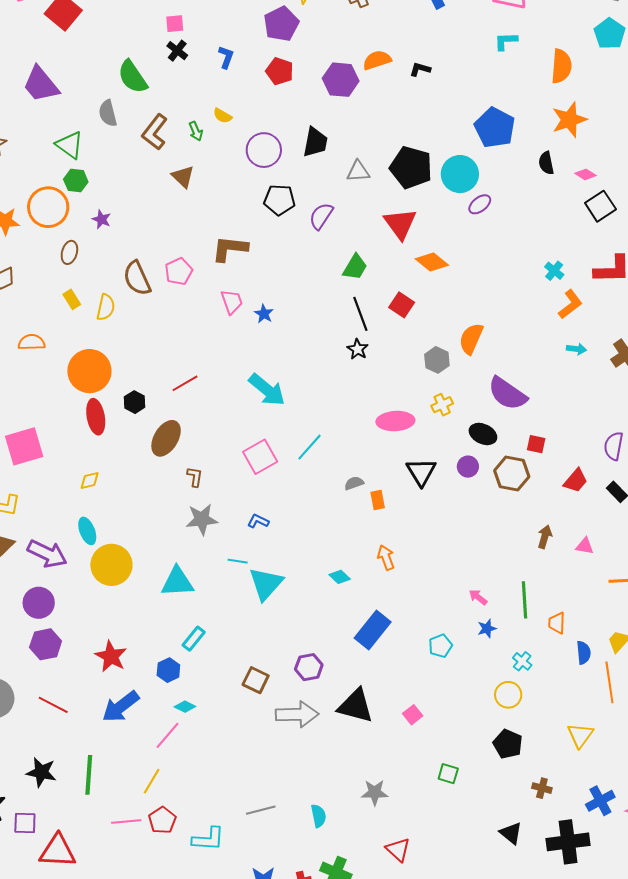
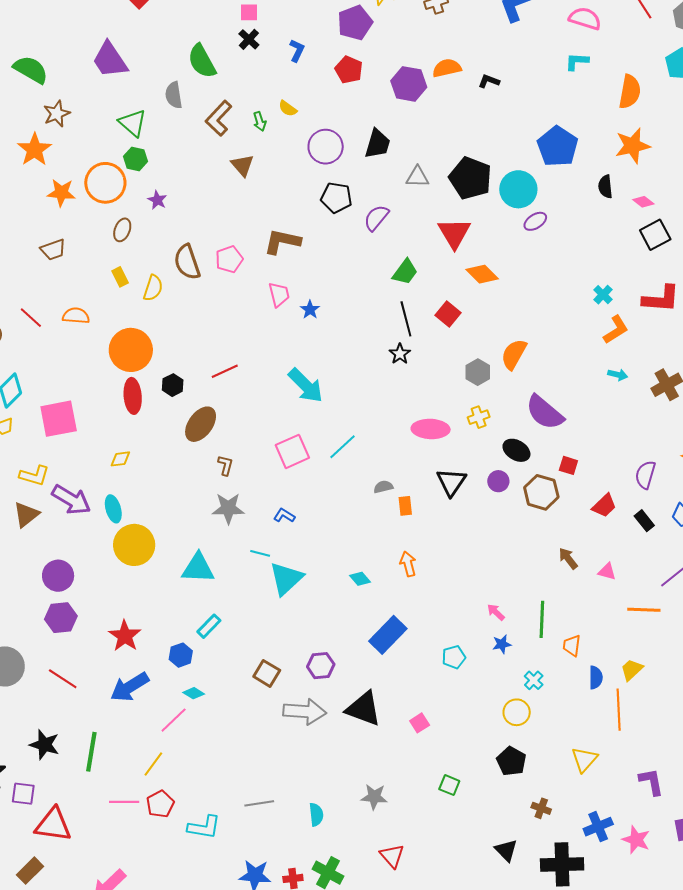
brown arrow: (545, 537) -> (568, 558), turned -60
purple arrow: (47, 554) -> (71, 500), moved

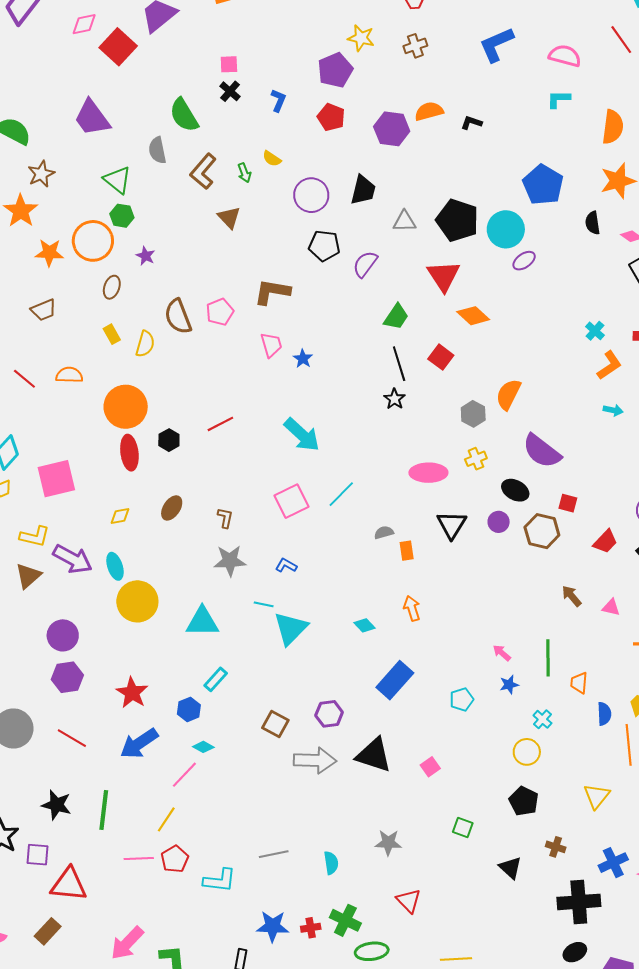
brown ellipse: (201, 424) -> (172, 508), moved, size x0.7
black triangle: (506, 850) -> (510, 868), moved

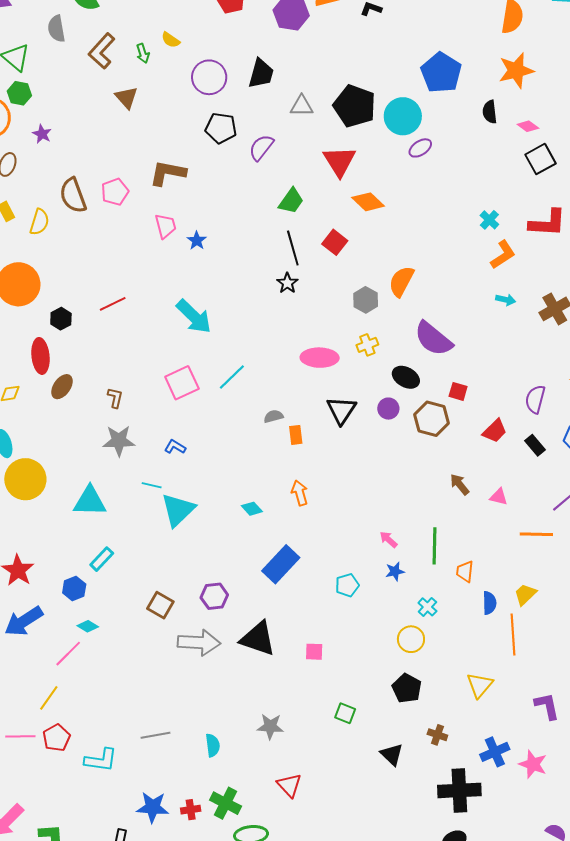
red ellipse: (129, 453) -> (40, 356), moved
pink square: (430, 767) -> (314, 652), turned 36

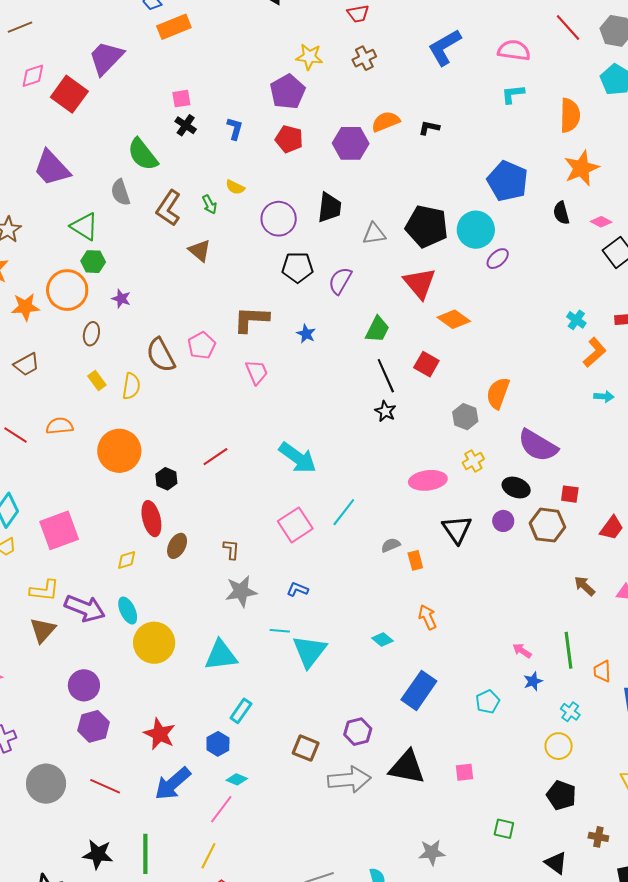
blue star: (197, 241) -> (306, 334), moved

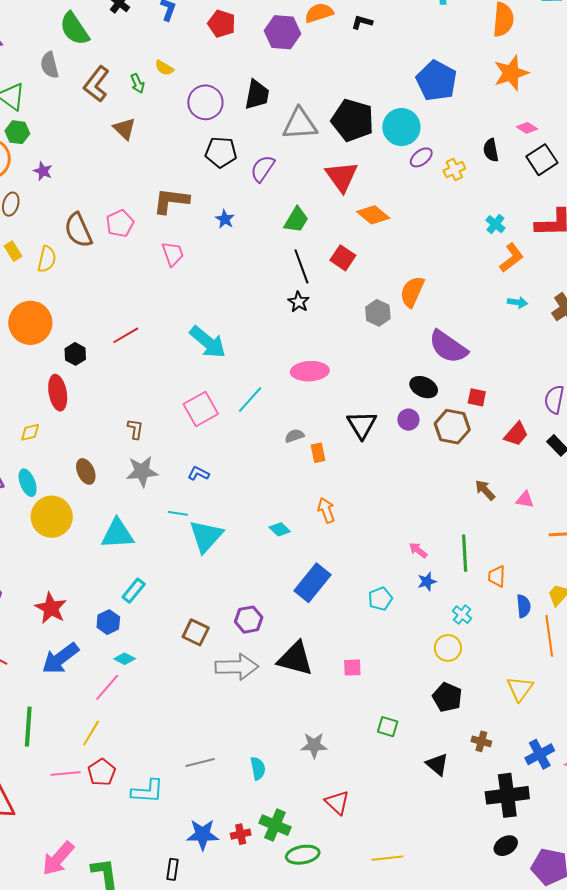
black semicircle: (561, 213) -> (491, 150), moved
gray triangle: (374, 234) -> (300, 124), size x1.5
yellow cross: (473, 461) -> (454, 169), moved
pink ellipse: (428, 480) -> (310, 371), moved
brown ellipse: (177, 546) -> (86, 471), moved, turned -55

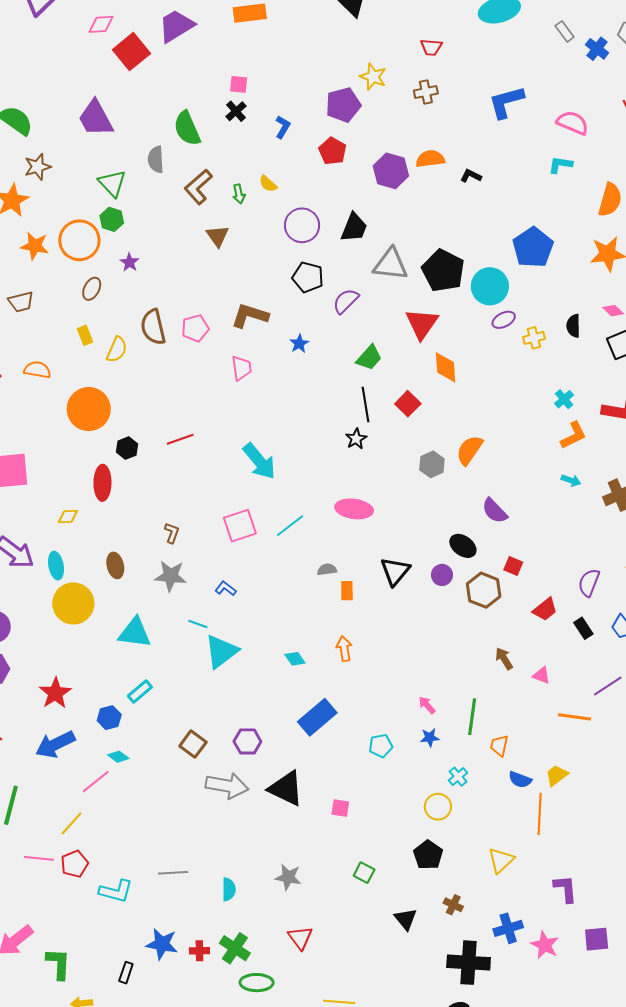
orange diamond: (373, 215) -> (446, 367), turned 36
purple semicircle: (448, 347) -> (495, 511), size x0.7
blue semicircle: (523, 606) -> (520, 780), turned 105

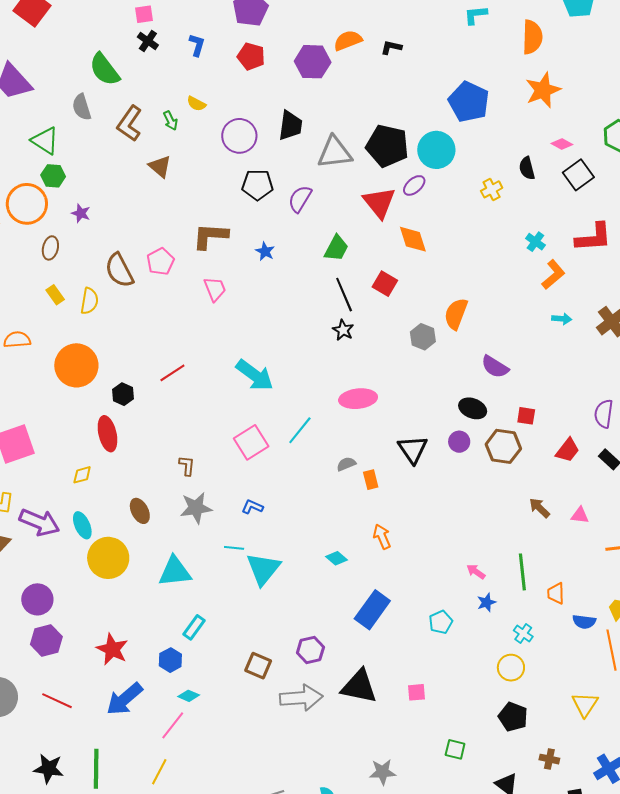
purple ellipse: (504, 320) -> (414, 185), moved

